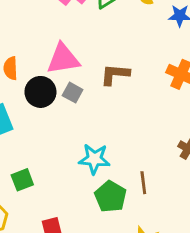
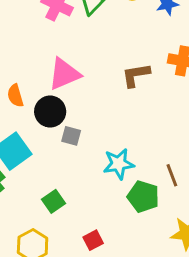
brown L-shape: (115, 74) -> (136, 75), moved
gray square: (73, 93) -> (71, 136), moved

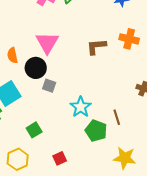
pink triangle: (64, 74) -> (47, 43), turned -40
cyan star: (119, 164) -> (81, 107), turned -30

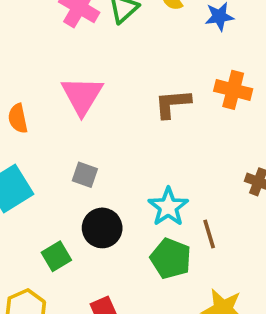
black circle: (36, 68) -> (102, 228), moved
cyan star: (81, 107) -> (168, 207), moved

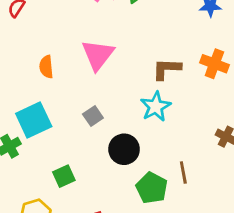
gray square: (85, 175) -> (93, 116), turned 30
cyan star: (168, 207) -> (156, 107), moved
black circle: (102, 228) -> (124, 149), moved

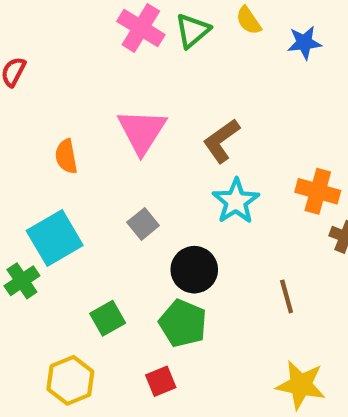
orange cross: (214, 64) -> (318, 191), moved
brown L-shape: (167, 69) -> (221, 141), moved, turned -32
green pentagon: (152, 188) -> (183, 323), moved

